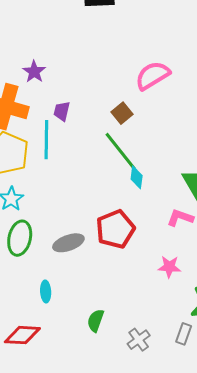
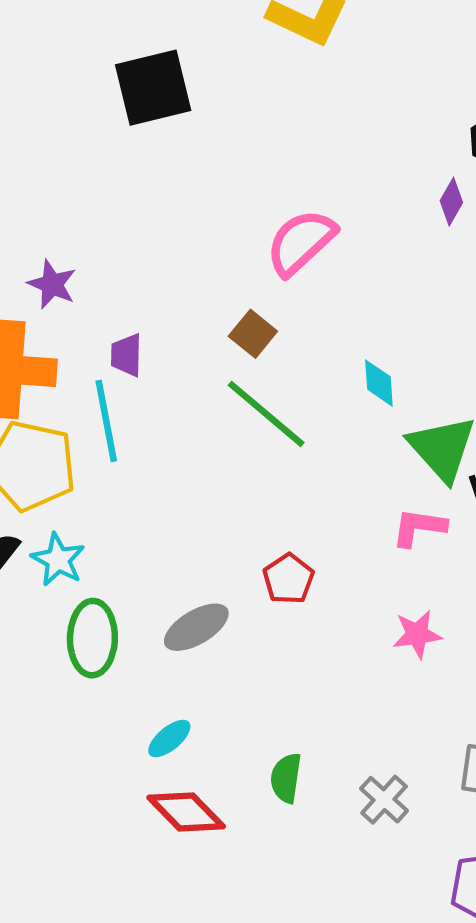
cyan diamond: (137, 177) -> (379, 383), moved
red pentagon: (115, 229) -> (288, 579), size x0.6
cyan ellipse: (46, 291) -> (169, 739), turned 65
red diamond: (22, 335) -> (186, 812), moved, turned 54

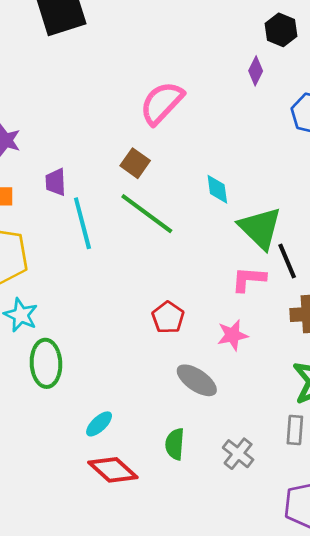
cyan line: (106, 421) -> (82, 223), moved
gray ellipse: (196, 627) -> (197, 380), moved, turned 69
pink star: (417, 634) -> (232, 335), moved

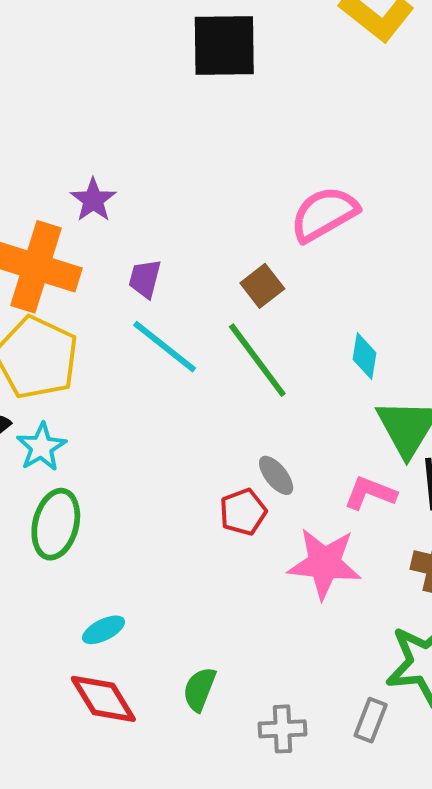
cyan line: (82, 223) -> (165, 347), turned -54
pink star: (232, 335) -> (324, 563), size x1.6
gray ellipse: (197, 380) -> (276, 475), moved, size x0.7
gray cross: (238, 454) -> (282, 729), turned 32

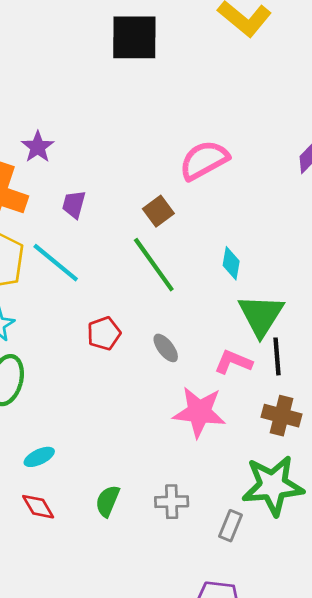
cyan line: (165, 347) -> (56, 263), moved
red pentagon: (243, 512) -> (104, 333), moved
red diamond: (103, 699) -> (38, 507), size x0.7
gray cross: (282, 729) -> (172, 502), moved

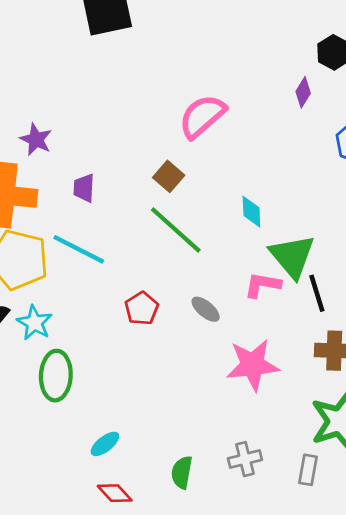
pink L-shape: (233, 362) -> (262, 285), moved

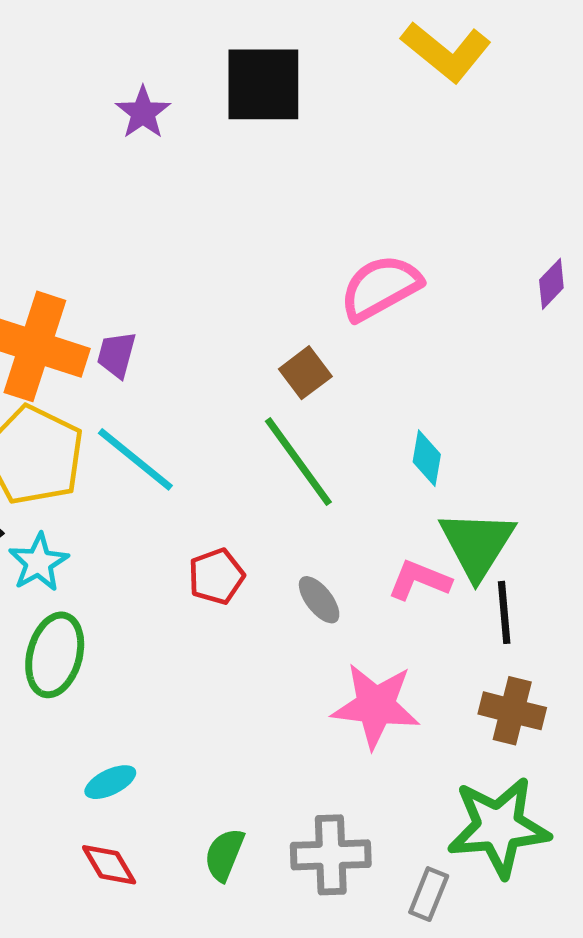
purple star: (36, 139) -> (143, 113), moved
purple trapezoid: (84, 188) -> (116, 355), moved
gray cross: (245, 459) -> (331, 855), size x1.4

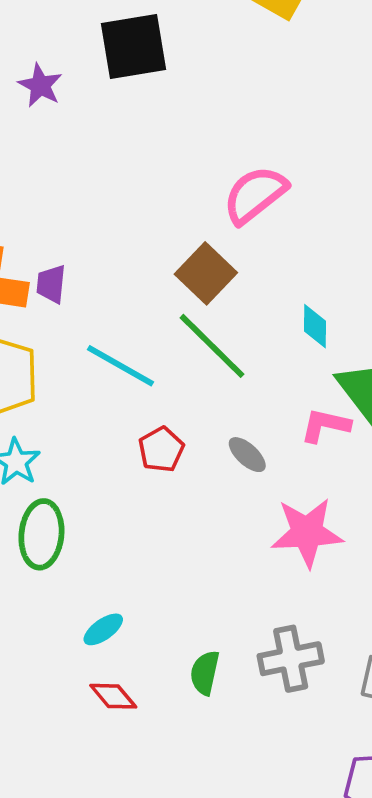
brown square: (305, 373) -> (206, 273), size x1.4
cyan line: (135, 459) -> (121, 366), moved

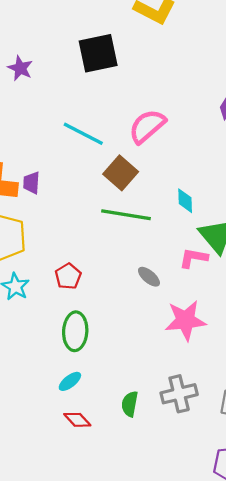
black square: (134, 47) -> (98, 53), moved
green line: (212, 346) -> (126, 215), turned -33
cyan line: (121, 366) -> (83, 134), moved
red pentagon: (161, 449) -> (68, 276), moved
green ellipse: (41, 534) -> (75, 331), moved

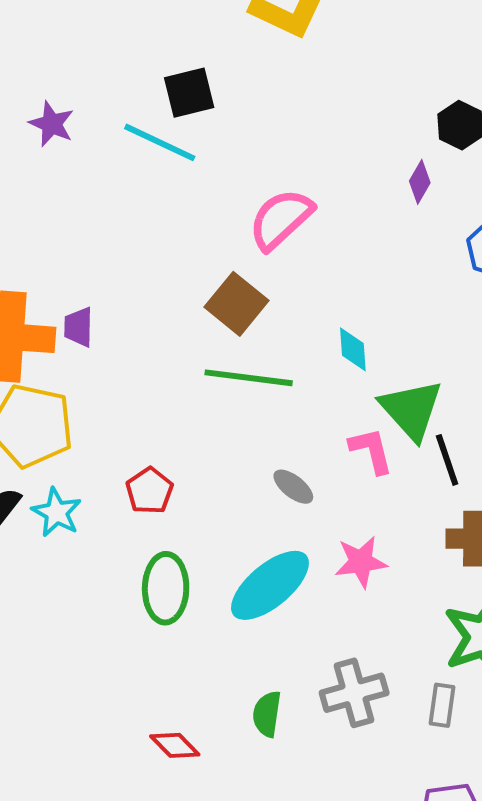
black square: (98, 53) -> (189, 93), size x0.7
cyan line: (83, 134) -> (160, 142), moved
pink L-shape: (193, 258) -> (371, 450), turned 68
pink star: (185, 320) -> (361, 562), size x0.7
cyan ellipse: (70, 381) -> (270, 585), moved, size x2.0

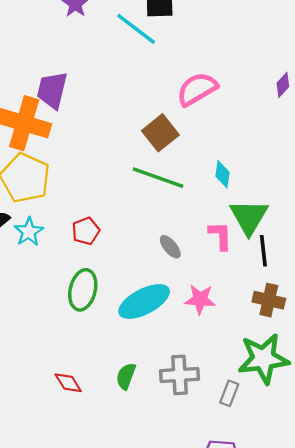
purple trapezoid: (78, 327) -> (52, 90), moved, size x1.6

